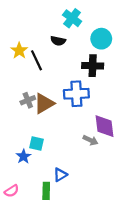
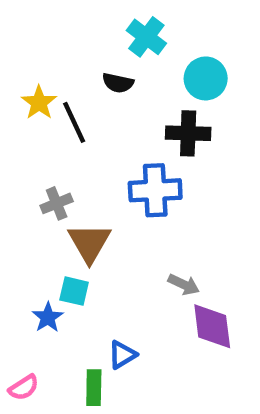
brown triangle: (44, 103) -> (89, 243), moved, turned -30
purple diamond: (104, 126) -> (212, 326), moved

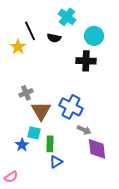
black line: (74, 122) -> (30, 31), moved
blue cross: (155, 190) -> (71, 107), moved, turned 30
green rectangle: (94, 388) -> (50, 144), moved

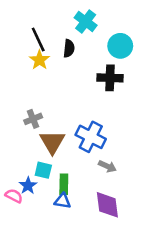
black semicircle: (54, 38) -> (69, 48), turned -96
yellow star: (18, 47) -> (39, 60), moved
purple diamond: (97, 149) -> (107, 205), moved
blue triangle: (56, 162) -> (63, 201), moved, turned 40
pink semicircle: (11, 177) -> (14, 196), moved, turned -120

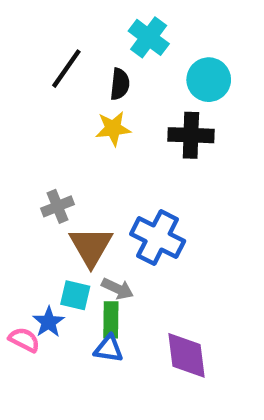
black line: (38, 39) -> (66, 69), turned 60
yellow star: (39, 60) -> (113, 129), moved, turned 30
gray arrow: (107, 166) -> (118, 289), moved

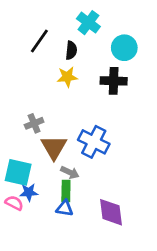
cyan square: (75, 295) -> (18, 172), moved, size x1.5
blue star: (49, 322) -> (29, 192), turned 30

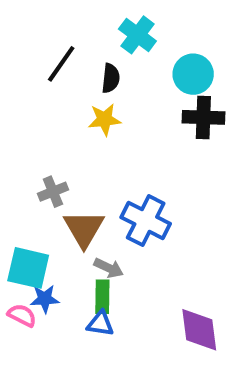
black cross: (114, 81) -> (203, 117), moved
purple diamond: (111, 212) -> (199, 330), moved

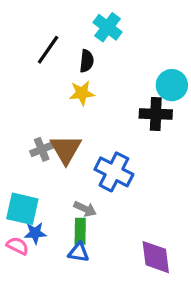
cyan circle: (193, 74) -> (172, 85), moved
black cross: (203, 117) -> (156, 114), moved
brown triangle: (84, 229) -> (66, 149), moved

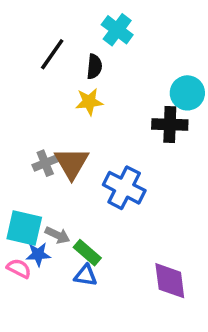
gray arrow: (85, 209) -> (57, 235), moved
green rectangle: (80, 231) -> (87, 253), turned -50

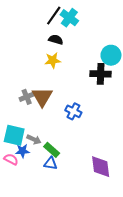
black line: (52, 54) -> (54, 16), moved
black semicircle: (94, 67) -> (56, 40), turned -80
blue cross: (124, 188) -> (73, 111), size x0.7

